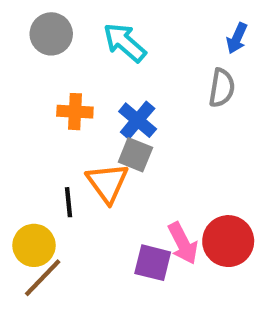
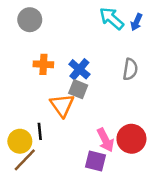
cyan arrow: (125, 43) -> (112, 18), moved
gray semicircle: (222, 88) -> (130, 69), moved
black line: (69, 202) -> (40, 131), moved
purple square: (153, 263) -> (96, 161), moved

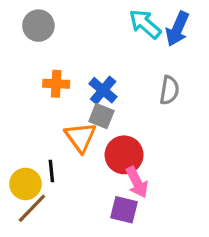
blue arrow: (136, 22) -> (177, 29), size x1.5
red circle: (131, 139) -> (124, 155), moved

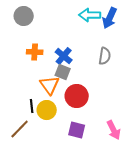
cyan arrow: (145, 24) -> (90, 15), turned -40
pink arrow: (137, 182) -> (114, 130), moved
yellow circle: (25, 184) -> (47, 110), moved

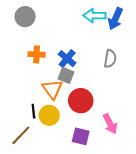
pink arrow: (114, 130) -> (110, 124), moved

